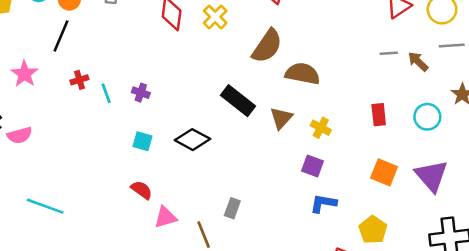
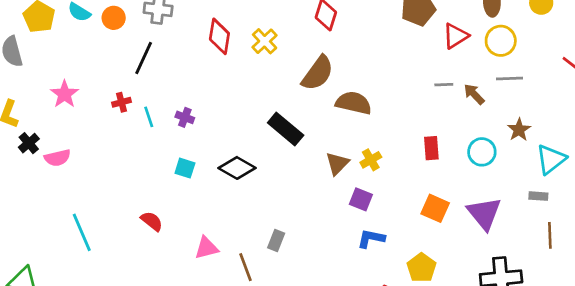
black line: (61, 36) -> (144, 58), moved
brown triangle: (281, 118) -> (337, 164), moved
yellow cross: (321, 128) -> (371, 160), turned 30
red semicircle: (142, 190) -> (152, 221), moved
cyan line: (45, 206) -> (82, 232), turned 45

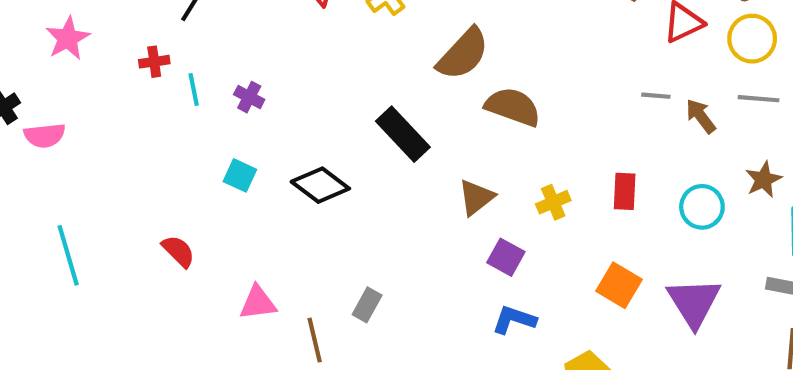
yellow cross: (371, 160) -> (553, 202), moved

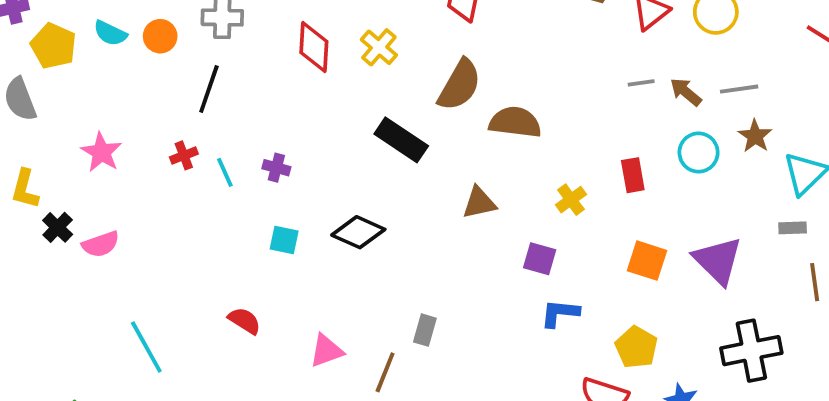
gray line: (759, 99) -> (739, 89), moved
black rectangle: (403, 134) -> (401, 140), moved
brown triangle: (476, 197) -> (479, 203), moved, turned 39
cyan circle: (702, 207) -> (699, 153), moved
brown line: (315, 340) -> (385, 372), turned 48

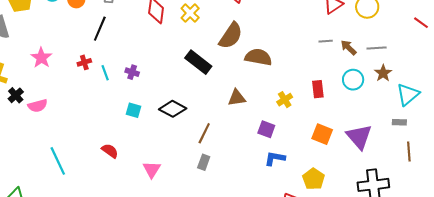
pink triangle: (326, 351) -> (152, 169), turned -42
brown line: (385, 372) -> (204, 133), moved

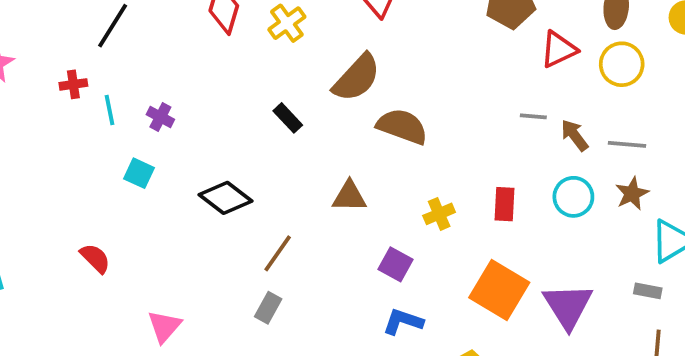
black rectangle: (198, 62) -> (288, 118), size x0.6
cyan square: (134, 110) -> (139, 173), moved
orange square: (322, 134) -> (499, 290), size x1.4
pink triangle: (152, 169) -> (164, 326), moved

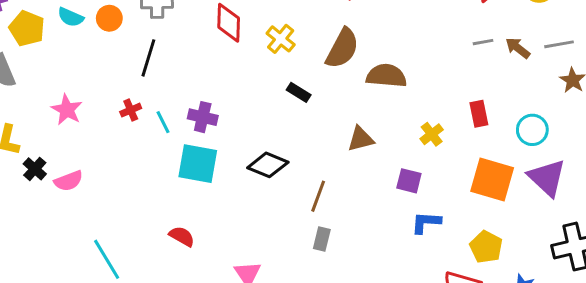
yellow cross: (287, 23) -> (281, 39), moved
purple cross: (160, 117) -> (203, 117), size x1.4
cyan square: (139, 173) -> (198, 164), size x1.8
cyan circle: (573, 197) -> (532, 130), moved

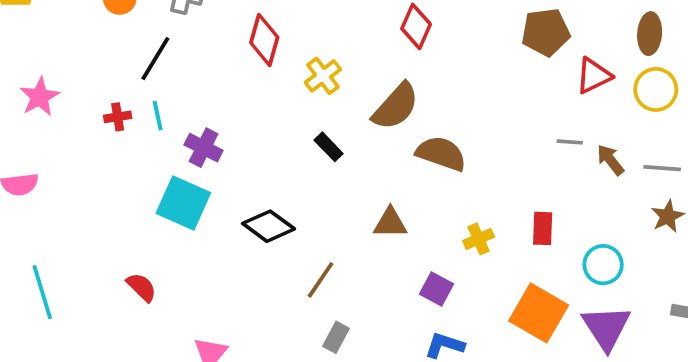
cyan line: (163, 122) -> (158, 116), moved
gray rectangle: (322, 239) -> (336, 337), moved

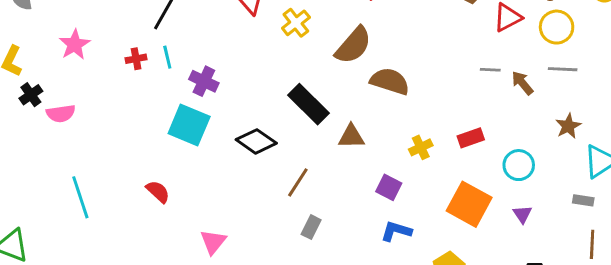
black rectangle: (329, 147) -> (308, 104), moved, size x1.8
gray line: (662, 168) -> (563, 69), moved
red rectangle: (543, 228) -> (471, 138), turned 70
purple triangle: (606, 328) -> (522, 214), size x0.5

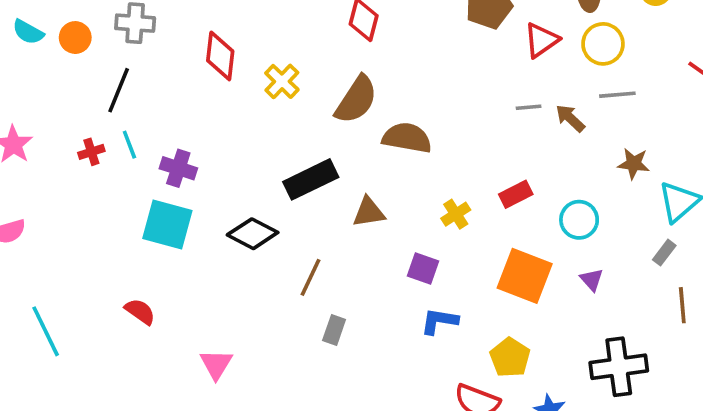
black rectangle: (308, 104) -> (311, 179), turned -63
brown star: (568, 126) -> (634, 164), turned -30
gray rectangle: (583, 200) -> (664, 253), turned -54

